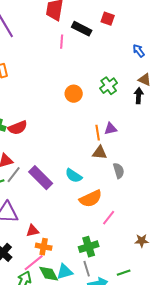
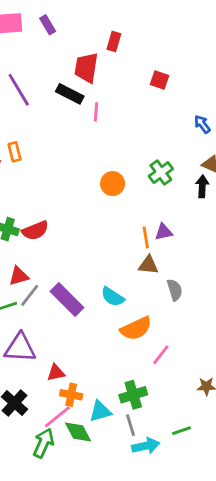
black rectangle: (82, 29) -> (70, 94), moved
cyan triangle: (65, 272) -> (100, 411), moved

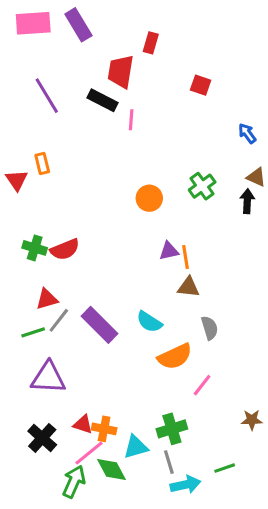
purple rectangle: (48, 25) -> (78, 25), size x1.5
purple triangle: (164, 232) -> (169, 251), moved
gray semicircle: (175, 290) -> (210, 328), moved
red triangle: (56, 373) -> (83, 424), moved, turned 30

